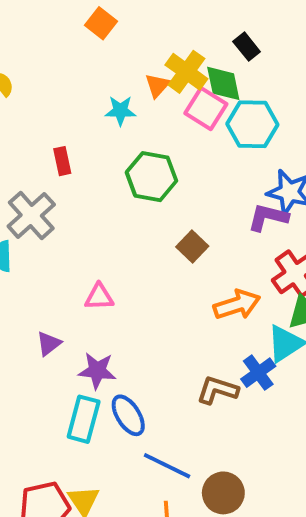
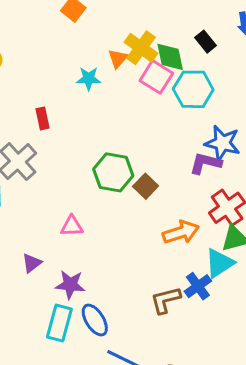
black rectangle: (247, 47) -> (206, 42), moved
green hexagon: (152, 177) -> (113, 172), moved
brown L-shape: (217, 390) -> (166, 300), turned -32

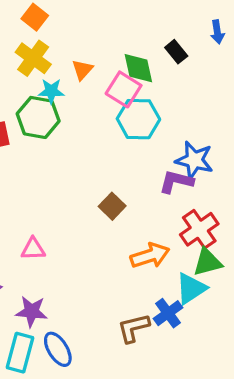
yellow cross: (141, 48) -> (33, 58), moved
cyan hexagon: (193, 89) -> (138, 119), moved
green hexagon: (113, 172) -> (38, 117), moved

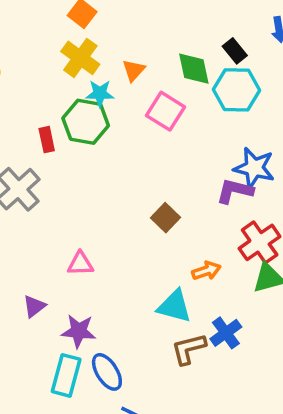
pink square: (124, 89) -> (166, 111), moved
cyan hexagon: (138, 119) -> (236, 90), moved
orange arrow: (150, 256) -> (206, 271), size x0.7
cyan triangle: (191, 288) -> (174, 306), moved, turned 48

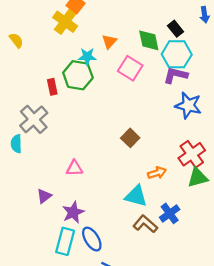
yellow cross: (80, 58) -> (65, 22), moved
purple L-shape: (235, 191) -> (176, 75), moved
purple star: (79, 331) -> (73, 212), turned -30
brown L-shape: (189, 349) -> (145, 224), turned 55

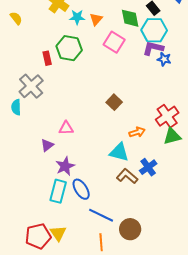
cyan star: (87, 57) -> (77, 17), moved
blue star: (188, 105) -> (164, 59), moved, size x0.6
purple triangle: (44, 196) -> (47, 145), moved

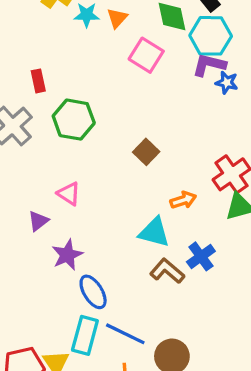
green hexagon: (69, 48) -> (74, 120), moved
pink triangle: (66, 128) -> (69, 194), turned 35
cyan rectangle: (58, 191) -> (85, 335), moved

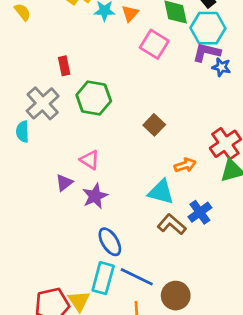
purple star: (67, 255) -> (95, 196), moved

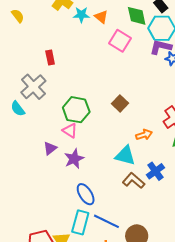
orange triangle: (130, 13) -> (101, 17), turned -32
green hexagon: (94, 98) -> (76, 110), moved
cyan semicircle: (23, 132) -> (18, 109), turned -35

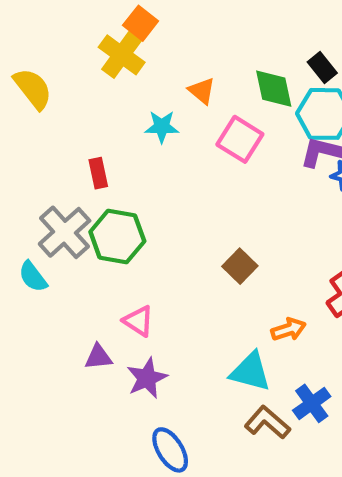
cyan star: (81, 15) -> (162, 127), moved
yellow semicircle: (18, 16) -> (33, 89), size x1.5
green hexagon: (76, 110) -> (117, 237), moved
purple triangle: (50, 148) -> (98, 357), turned 32

